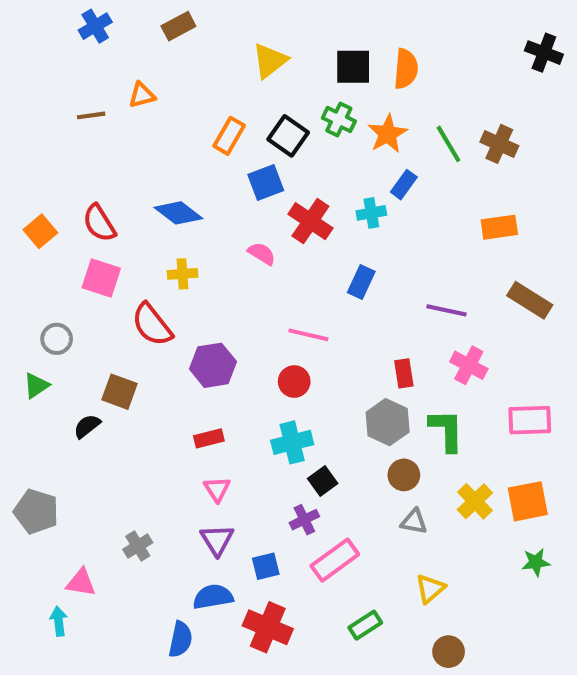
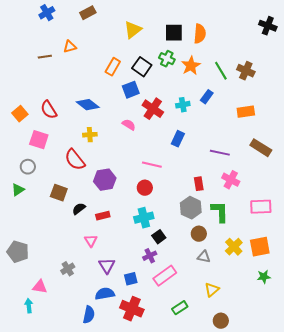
blue rectangle: (404, 185) -> (207, 97), moved
pink square: (101, 278) -> (39, 140), moved
black semicircle: (87, 426) -> (79, 209), moved
pink triangle: (217, 489) -> (91, 241), moved

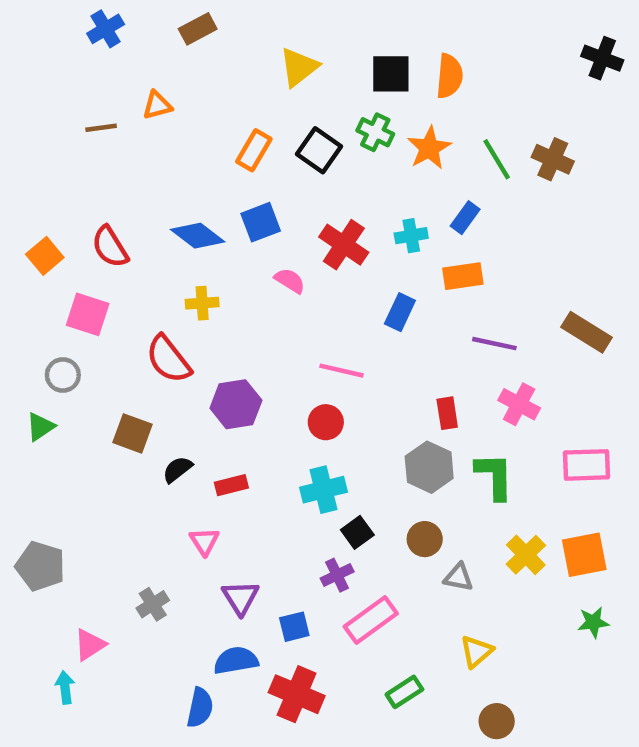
blue square: (131, 90) -> (261, 222), moved
orange rectangle: (246, 112) -> (463, 276), moved
brown circle: (199, 234) -> (425, 539), moved
pink triangle: (40, 287) -> (90, 645), turned -42

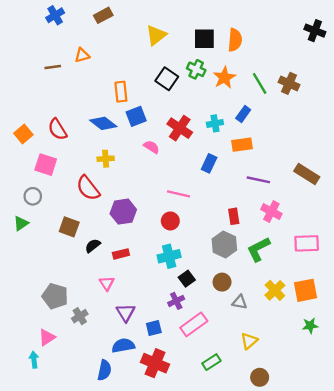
orange rectangle: (254, 150) -> (121, 92), moved, turned -36
green L-shape: (494, 476) -> (258, 249), turned -116
gray pentagon: (40, 566) -> (55, 296), moved

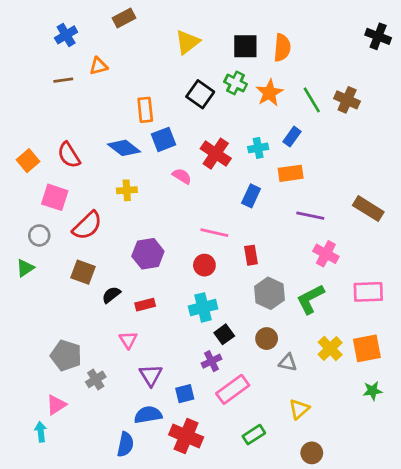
blue cross: (55, 15) -> (66, 35), moved
red semicircle: (88, 188) -> (87, 226), moved, turned -96
red rectangle: (234, 216) -> (251, 255), moved

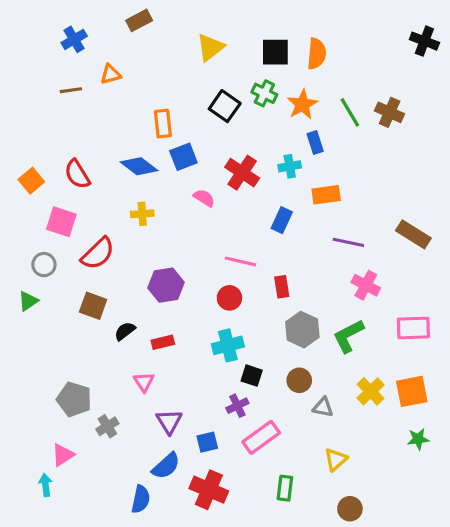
blue rectangle: (292, 137) -> (315, 142), moved, turned -54
black square: (224, 334) -> (252, 376), turned -36
blue semicircle: (148, 415) -> (166, 466), turned 148
green rectangle: (254, 435) -> (285, 488), turned -50

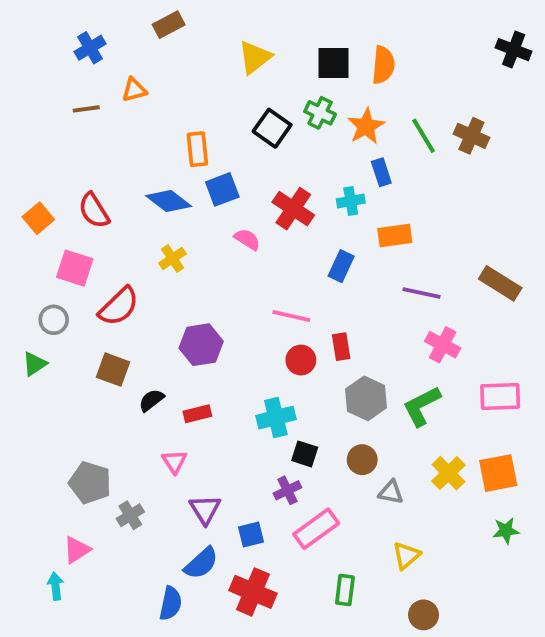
yellow cross: (142, 214) -> (172, 258), turned -30
red circle: (229, 298) -> (301, 360), moved

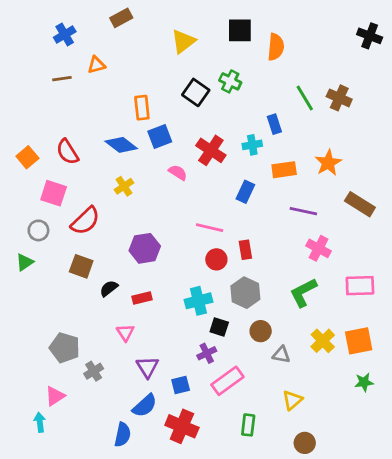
black square: (333, 63) -> (240, 30), moved
orange star: (366, 126) -> (328, 163), moved
gray hexagon: (366, 398) -> (245, 293), moved

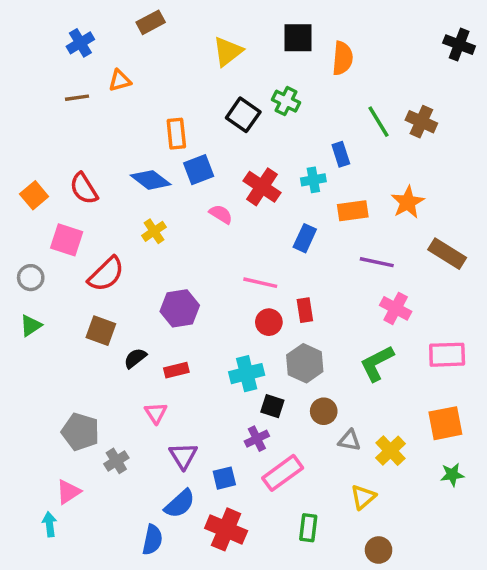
gray circle: (38, 230) -> (31, 278), moved
yellow cross: (323, 341) -> (391, 451), moved

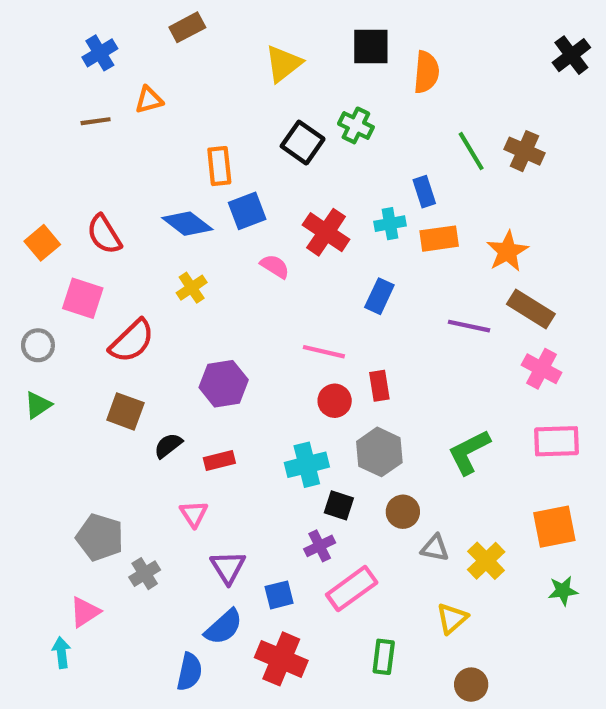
black cross: (459, 45) -> (571, 55), turned 32
orange rectangle: (353, 211) -> (439, 239), moved
brown rectangle: (447, 254) -> (531, 309), moved
pink cross: (396, 308) -> (542, 369), moved

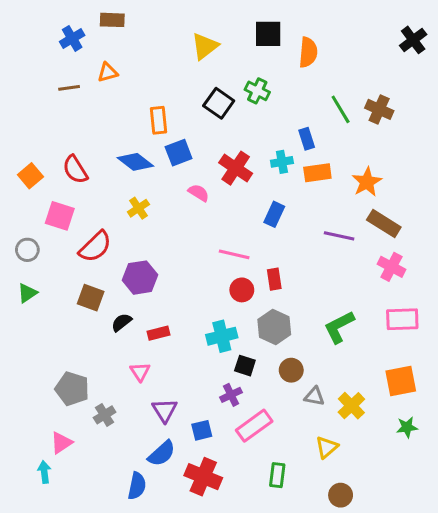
brown rectangle: (187, 27) -> (112, 20), moved, turned 30
purple hexagon: (224, 384) -> (140, 278), moved

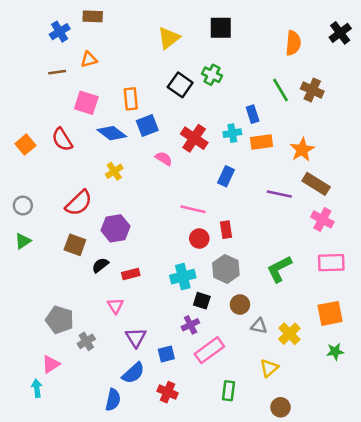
orange semicircle: (308, 52) -> (293, 43), moved
pink square: (60, 216) -> (86, 103), moved
red cross: (203, 477) -> (168, 392), size x0.7

